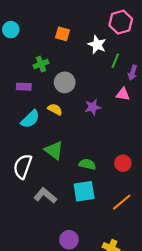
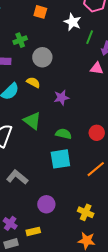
purple star: (93, 107) -> (61, 98), moved
gray L-shape: (45, 196) -> (17, 177), moved

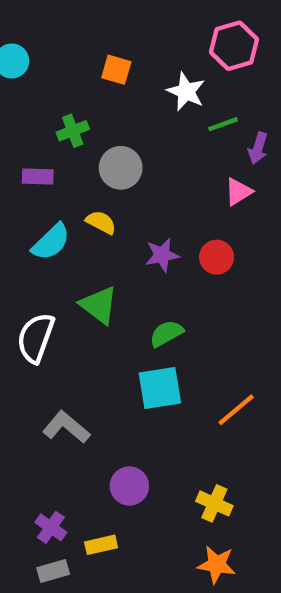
green line: (90, 37) -> (223, 124), turned 48
pink triangle: (97, 68) -> (238, 192), turned -40
red circle: (97, 133) -> (217, 257), moved
green semicircle: (63, 134) -> (166, 333), turned -42

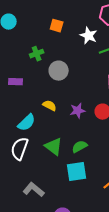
purple rectangle: (38, 177) -> (16, 82), moved
yellow semicircle: (101, 222) -> (50, 106), moved
cyan semicircle: (51, 242) -> (27, 123), moved
green triangle: (99, 305) -> (54, 147), moved

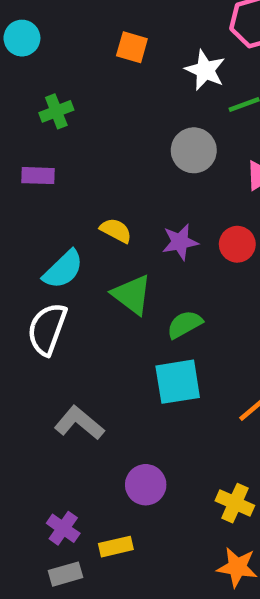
green cross: (37, 54) -> (56, 111), moved
gray circle: (59, 71) -> (194, 150), moved
green triangle: (54, 147) -> (132, 295), moved

